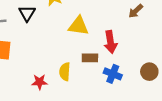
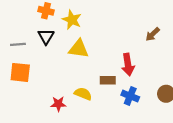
yellow triangle: (78, 26) -> (79, 49), moved
yellow semicircle: (65, 72) -> (83, 94), turned 108

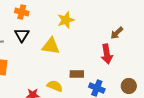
yellow star: (72, 20) -> (66, 20), moved, turned 30
red arrow: (128, 65) -> (107, 54), moved

